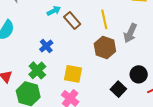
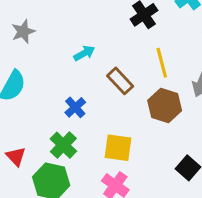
brown rectangle: (72, 21) -> (120, 81), moved

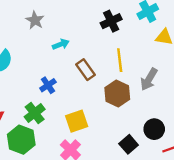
gray star: (23, 31) -> (35, 20), moved, turned -30
yellow square: (118, 148) -> (77, 121), turned -35

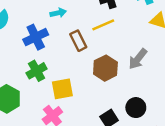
yellow line: (120, 60) -> (103, 25), moved, turned 65
blue cross: (48, 85) -> (36, 37), moved, size x1.5
green cross: (35, 113) -> (37, 71), moved

